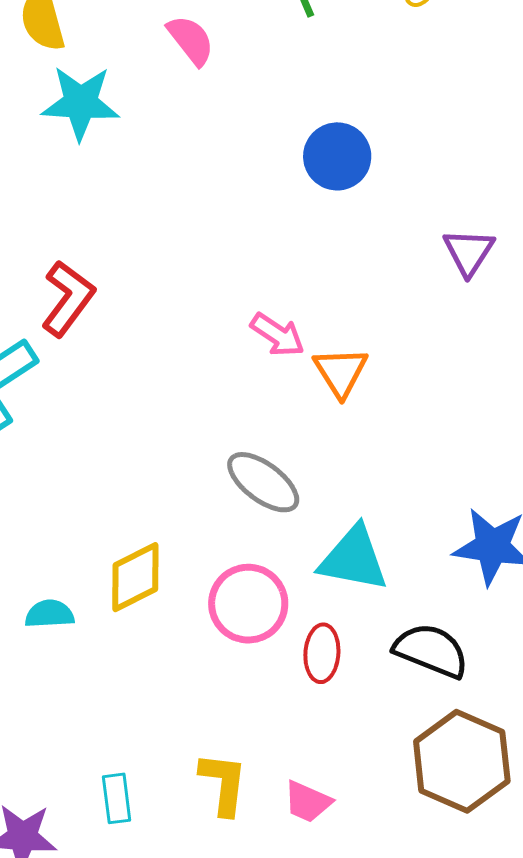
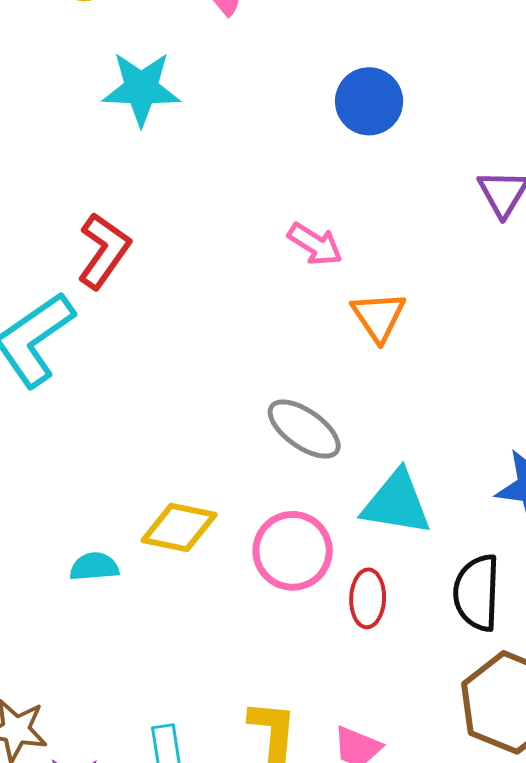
cyan star: (80, 103) -> (141, 89), moved
pink arrow: (277, 335) -> (315, 244), moved
yellow diamond: (135, 577) -> (179, 527), turned 40
black semicircle: (431, 651) -> (477, 593), turned -108

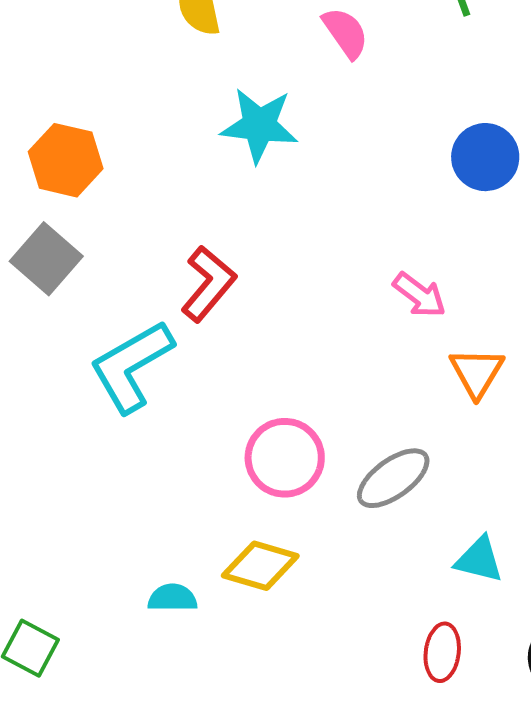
gray ellipse: (304, 429) -> (393, 478), turned -76
cyan triangle: (397, 503) -> (479, 560), size x0.7
pink circle: (293, 551) -> (285, 458), moved

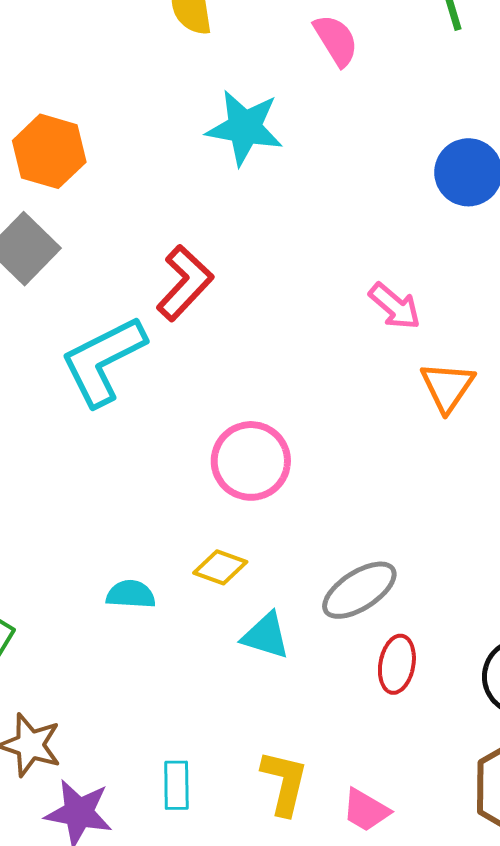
gray ellipse: (393, 478) -> (359, 590), moved
cyan triangle: (479, 560) -> (266, 636), moved
yellow diamond: (260, 566) -> (220, 567), size x0.7

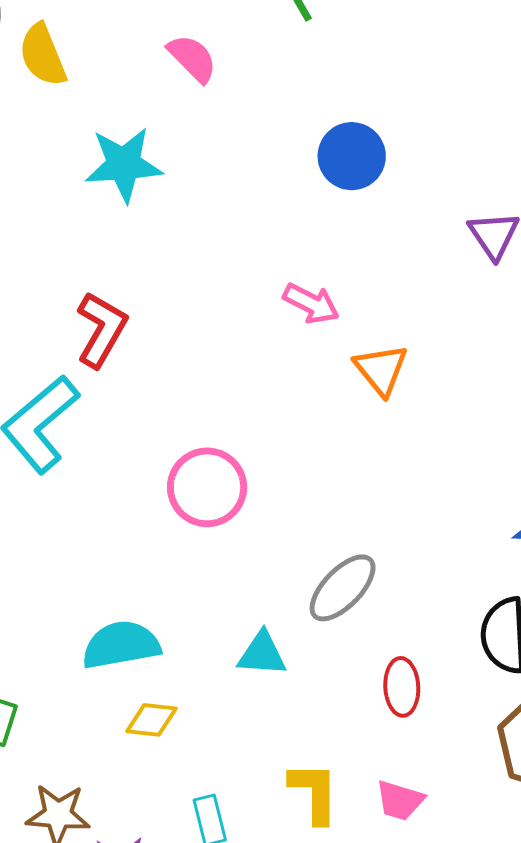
yellow diamond: (220, 567) -> (151, 720), moved
cyan semicircle: (131, 594) -> (121, 645), size x1.6
red ellipse: (397, 664) -> (402, 687), moved

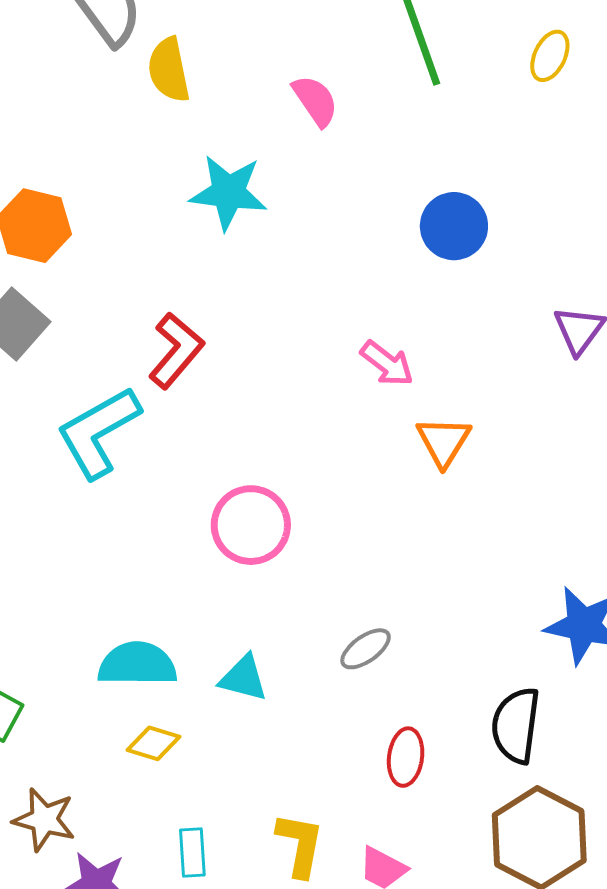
gray ellipse: (343, 588) -> (366, 649), size x0.7
cyan triangle: (262, 654) -> (243, 678), moved

